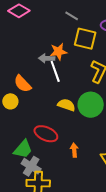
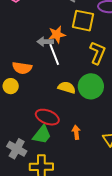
orange semicircle: (23, 84) -> (22, 68), turned -36
green trapezoid: (23, 149) -> (42, 135), moved
gray cross: (31, 166) -> (17, 149), moved

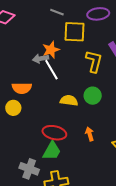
green circle: (91, 86) -> (93, 96), size x0.7
orange arrow: (76, 132) -> (90, 134), moved

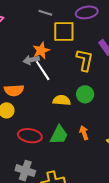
red ellipse: (54, 133) -> (30, 136), moved
green trapezoid: (52, 151) -> (59, 135), moved

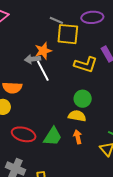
gray line: (45, 13) -> (56, 20), moved
yellow L-shape: (85, 60) -> (86, 65), turned 90
yellow semicircle: (62, 100) -> (77, 116), moved

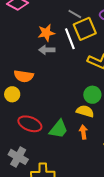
yellow square: (68, 34) -> (85, 29), turned -35
orange star: (43, 51) -> (46, 33), moved
white line: (43, 71) -> (70, 39), moved

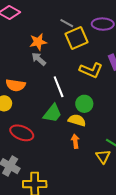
white line: (70, 39) -> (59, 87), moved
gray arrow: (47, 50) -> (39, 59), turned 42
green trapezoid: (59, 129) -> (52, 113), moved

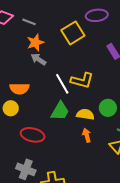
gray line: (67, 23) -> (29, 22), moved
yellow L-shape: (91, 70) -> (82, 80), moved
green circle: (84, 104) -> (108, 108), moved

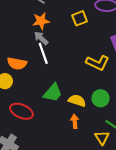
yellow square: (73, 33) -> (80, 18), size x0.7
yellow L-shape: (82, 80) -> (98, 63), moved
white line: (62, 84) -> (43, 53), moved

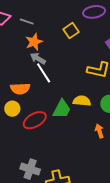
yellow semicircle: (77, 101) -> (82, 101), moved
red ellipse: (21, 111) -> (35, 120), moved, turned -40
orange arrow: (75, 121) -> (99, 131), moved

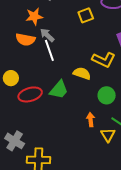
orange star: (34, 42) -> (34, 16), moved
orange semicircle: (20, 89) -> (25, 40), moved
yellow semicircle: (82, 101) -> (82, 73), moved

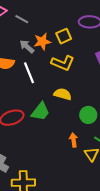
orange star: (34, 16) -> (42, 42), moved
gray arrow: (47, 35) -> (27, 47), moved
yellow L-shape: (104, 60) -> (63, 63), moved

